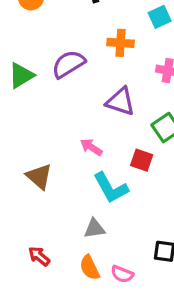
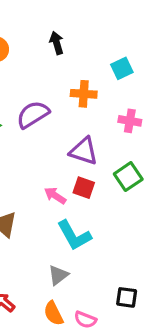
red square: (142, 160) -> (84, 188), moved
gray triangle: (94, 229) -> (58, 275), turned -30

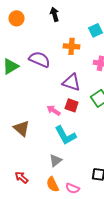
purple semicircle: (33, 115) -> (40, 59), turned 55

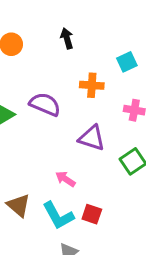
red square: (72, 105) -> (92, 214), moved
cyan L-shape: (66, 135) -> (58, 216), moved

